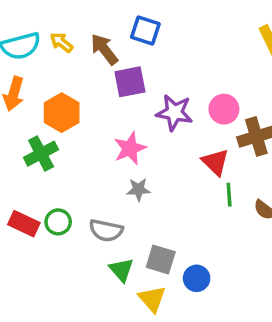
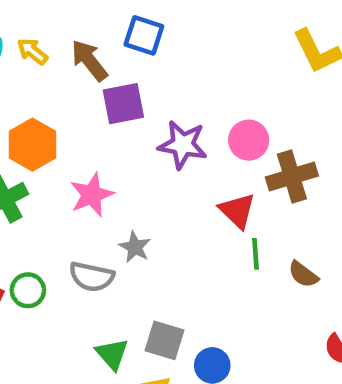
pink star: (130, 148) -> (92, 195), moved
gray star: (138, 189) -> (135, 247), turned 30
gray semicircle: (106, 230) -> (92, 277), moved

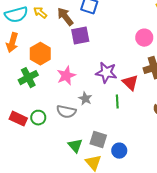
pink circle: (249, 140) -> (144, 38), moved
purple star: (183, 145) -> (106, 73), moved
green line: (255, 254) -> (117, 102), moved

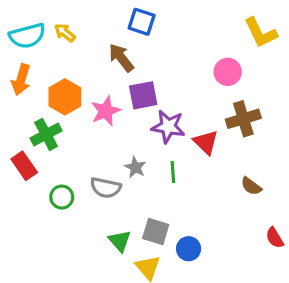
brown arrow: (65, 17) -> (121, 58), moved
purple square: (80, 36) -> (143, 95), moved
pink star: (66, 76) -> (106, 111), moved
green line: (117, 102) -> (173, 172), moved
red rectangle: (18, 119) -> (24, 166), moved, turned 30

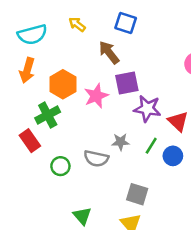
yellow arrow: (65, 33) -> (77, 24), moved
gray star: (135, 167) -> (120, 142), turned -30
green line: (173, 172) -> (151, 146), turned 36
green triangle: (120, 241) -> (82, 216), moved
blue circle: (189, 249) -> (173, 156), moved

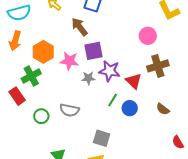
pink star: (96, 96) -> (69, 61), turned 30
gray star: (120, 142) -> (89, 78), moved

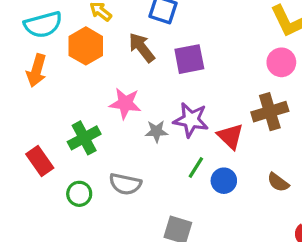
pink circle: (148, 36) -> (281, 62), moved
purple square: (94, 51) -> (189, 59), moved
orange hexagon: (43, 52) -> (86, 46), moved
green cross: (31, 76) -> (84, 138), moved

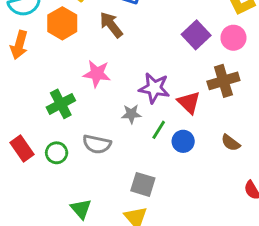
purple square: (189, 59) -> (196, 35), moved, turned -32
gray star: (156, 131) -> (131, 114), moved
red rectangle: (40, 161) -> (22, 148), moved

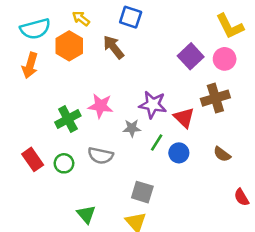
pink star: (97, 74) -> (101, 106), moved

